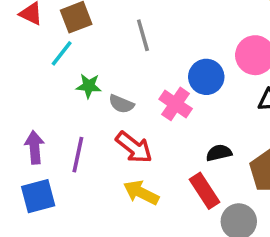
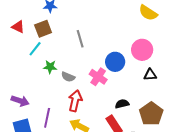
purple arrow: (35, 147) -> (20, 101), turned 114
red arrow: (134, 147) -> (75, 101), turned -115
purple line: (78, 155) -> (47, 118), moved

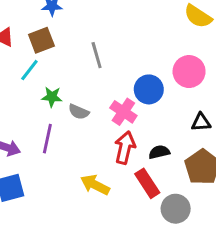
black triangle: (150, 75) -> (201, 122), moved
red arrow: (75, 101) -> (125, 148), moved
purple line: (47, 118) -> (47, 139), moved

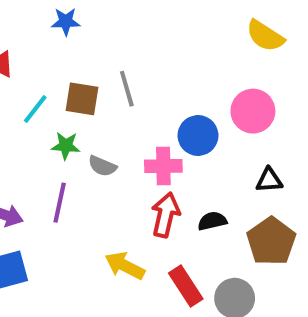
brown square: (41, 40) -> (82, 99), moved, turned 30
pink cross: (123, 112) -> (163, 166), turned -35
red rectangle: (147, 183) -> (186, 286), moved

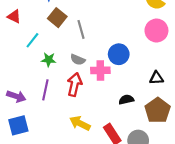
brown square: (82, 99) -> (57, 18), moved, turned 30
pink circle: (253, 111) -> (156, 31), moved
gray semicircle: (102, 166) -> (78, 60), moved
red arrow: (165, 215) -> (75, 84), moved

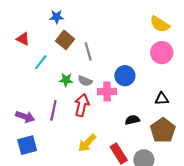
green star: (49, 60) -> (66, 80), moved
yellow arrow: (80, 123) -> (87, 143), turned -72

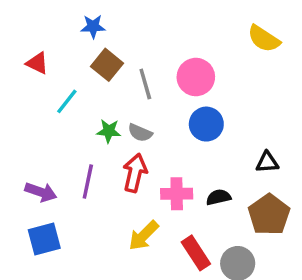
pink circle: (162, 53) -> (196, 77), moved
pink cross: (107, 91) -> (177, 194), moved

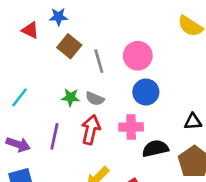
red triangle: (37, 63) -> (30, 30), moved
cyan line: (67, 101) -> (19, 97), moved
pink cross: (177, 194) -> (131, 127), moved
black semicircle: (218, 197) -> (155, 148), size x1.4

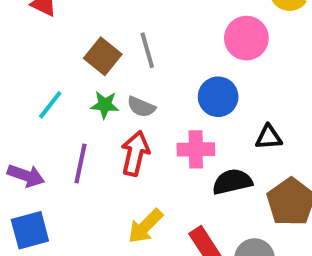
brown square: (69, 46) -> (103, 56), moved
pink circle: (138, 56) -> (246, 38), moved
cyan line: (19, 97) -> (50, 105), moved
black triangle: (193, 122) -> (269, 137), moved

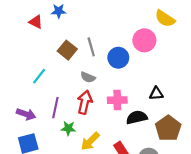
blue circle: (218, 97) -> (118, 58), moved
green star: (105, 105) -> (68, 128), moved

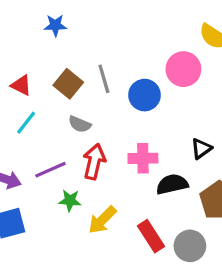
red triangle: (36, 22) -> (21, 85), moved
gray semicircle: (88, 77) -> (80, 124), moved
black triangle: (156, 94) -> (201, 149), turned -32
purple line: (55, 108) -> (50, 170), turned 54

